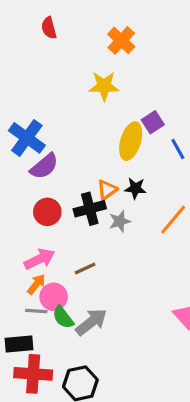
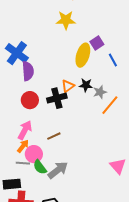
purple semicircle: (44, 166) -> (28, 71), turned -54
gray star: (120, 221) -> (100, 92), moved
pink arrow: (39, 259) -> (25, 130), turned -36

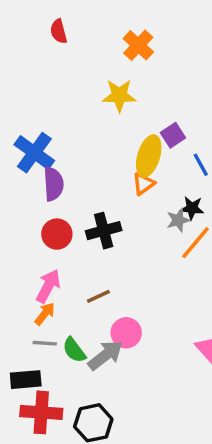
black star: (86, 85) -> (192, 208), moved
orange triangle: (68, 86) -> (143, 184), moved
pink circle: (34, 154) -> (126, 333), moved

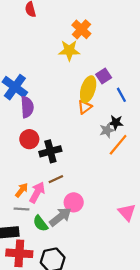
orange cross: (138, 45) -> (81, 29), moved
black cross: (104, 231) -> (50, 151), moved
pink arrow: (48, 286) -> (37, 192), moved
green semicircle: (74, 350) -> (40, 223), moved

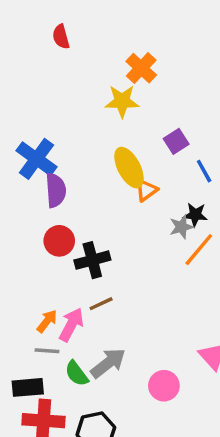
yellow ellipse: (88, 89) -> (129, 168), moved, turned -45
pink circle: (74, 202) -> (164, 386), moved

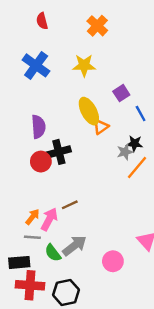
orange cross: (141, 68) -> (97, 26), moved
blue cross: (37, 159) -> (36, 65), moved
black cross: (92, 260) -> (59, 152), moved

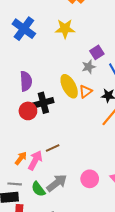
yellow ellipse: (89, 111) -> (69, 86), moved
orange triangle: (101, 127) -> (86, 91), moved
gray star: (125, 152) -> (89, 67), moved
gray line: (32, 237) -> (15, 184), moved
pink circle: (113, 261) -> (90, 179), moved

